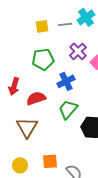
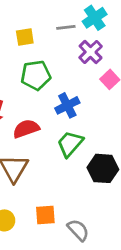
yellow square: (42, 26) -> (25, 37), moved
purple cross: (78, 51) -> (91, 52), moved

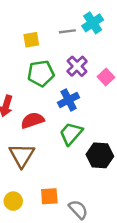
purple cross: (91, 52) -> (77, 66), moved

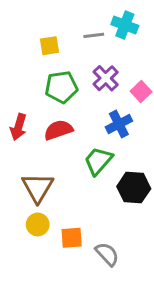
cyan cross: (93, 23) -> (125, 25), turned -35
blue cross: (69, 100) -> (119, 124), moved
red semicircle: (32, 120) -> (58, 130), moved
yellow circle: (13, 201) -> (38, 224), moved

